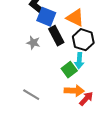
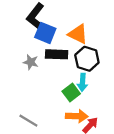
black rectangle: (56, 36) -> (57, 54), turned -60

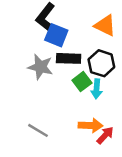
orange triangle: (78, 34) -> (105, 25), moved
gray star: (31, 62) -> (40, 67), size x1.5
green square: (71, 93) -> (82, 82), moved

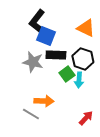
orange arrow: (90, 126) -> (44, 101), moved

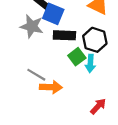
gray star: (33, 62) -> (32, 26), moved
gray line: (31, 114) -> (36, 75), moved

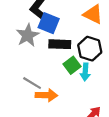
gray star: (32, 26) -> (28, 35), turned 30

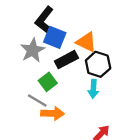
orange triangle: (93, 14) -> (86, 42), moved
black rectangle: (60, 44) -> (66, 60), turned -30
green square: (72, 65) -> (48, 82), moved

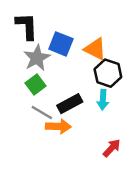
black L-shape: (44, 20) -> (27, 26), moved, turned 140
black rectangle: (66, 60) -> (70, 104), moved
green square: (48, 82) -> (36, 85), moved

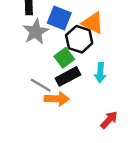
black hexagon: (108, 73) -> (79, 39), moved
green square: (36, 85) -> (64, 58), moved

